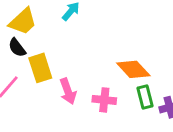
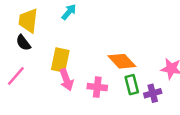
yellow trapezoid: (23, 21) -> (28, 21), turned 140
yellow rectangle: (40, 68) -> (60, 60), moved, turned 30

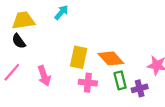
yellow trapezoid: (28, 21) -> (23, 20), turned 75
yellow rectangle: (60, 60) -> (79, 57), moved
pink arrow: (66, 80) -> (44, 76), moved

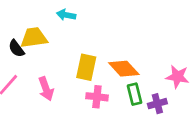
cyan arrow: (61, 12) -> (66, 15), turned -119
yellow trapezoid: (23, 20) -> (34, 38), moved

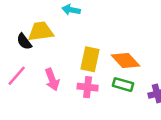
green rectangle: (135, 94) -> (123, 85), moved, turned -60
pink cross: (97, 97) -> (88, 87), moved

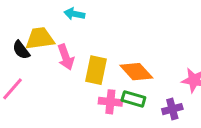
pink arrow: (52, 80) -> (66, 57), moved
pink cross: (88, 87) -> (110, 102), moved

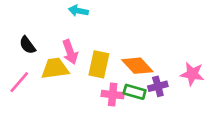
yellow trapezoid: (40, 38) -> (55, 68), moved
purple cross: (172, 109) -> (158, 86), moved

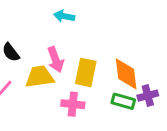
orange diamond: (137, 66) -> (126, 74), turned 36
pink cross: (113, 95) -> (73, 104), moved

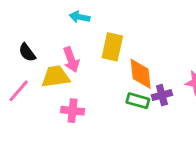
yellow rectangle: (86, 72) -> (112, 47), moved
pink cross: (73, 104) -> (73, 111), moved

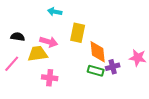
black semicircle: (27, 52) -> (18, 37), turned 136
pink arrow: (71, 60) -> (49, 42), turned -54

